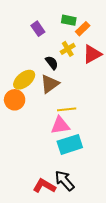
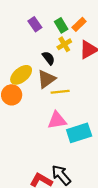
green rectangle: (69, 20) -> (61, 25), moved, turned 48
yellow line: (67, 109) -> (60, 92), moved
cyan rectangle: (70, 144) -> (79, 133), moved

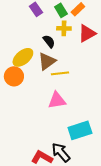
yellow cross: (64, 44) -> (64, 28), turned 32
cyan rectangle: (79, 133) -> (80, 130), moved

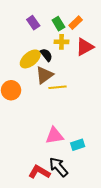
yellow ellipse: (23, 57) -> (30, 59), moved
pink triangle: (57, 100) -> (54, 136), moved
cyan rectangle: (80, 130) -> (78, 145), size x0.6

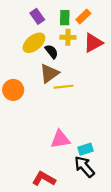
green rectangle: (58, 24) -> (65, 18), turned 32
yellow ellipse: (30, 59) -> (34, 43), moved
black arrow: (58, 167) -> (84, 167), moved

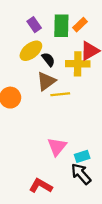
green rectangle: (65, 18) -> (61, 26), size x1.5
yellow cross: (68, 37) -> (78, 64), moved, size x1.5
pink triangle: (60, 139) -> (57, 147), turned -42

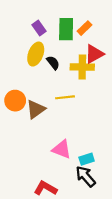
yellow ellipse: (31, 51) -> (36, 54), turned -30
brown triangle: (46, 81) -> (36, 109), moved
pink triangle: (57, 147) -> (62, 149), turned -48

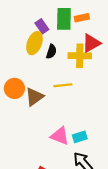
purple rectangle: (39, 28) -> (42, 26), moved
orange rectangle: (84, 28) -> (82, 18), turned 32
black semicircle: (53, 63) -> (51, 52), turned 56
cyan rectangle: (87, 159) -> (80, 137), moved

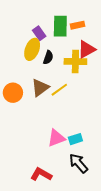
yellow line: (63, 85) -> (59, 90), turned -30
brown triangle: (34, 97) -> (40, 88), moved
pink triangle: (60, 136) -> (56, 138), turned -42

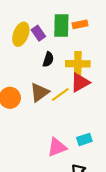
yellow ellipse: (32, 49) -> (21, 34), moved
red triangle: (87, 49) -> (80, 82), moved
cyan rectangle: (75, 139) -> (84, 139), moved

